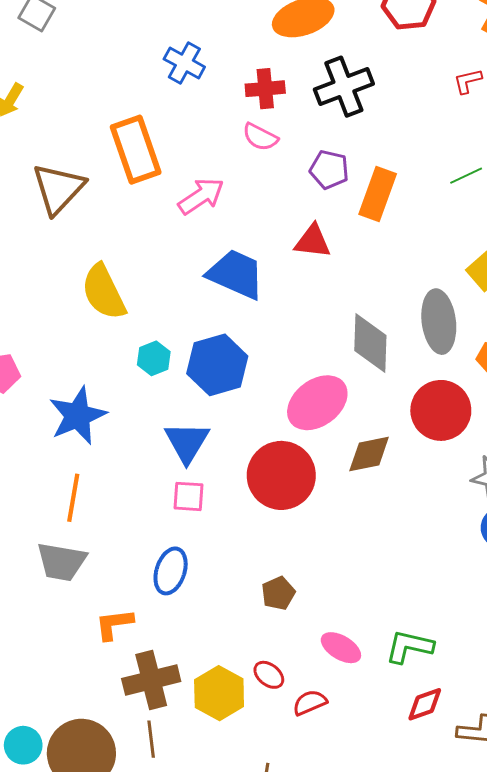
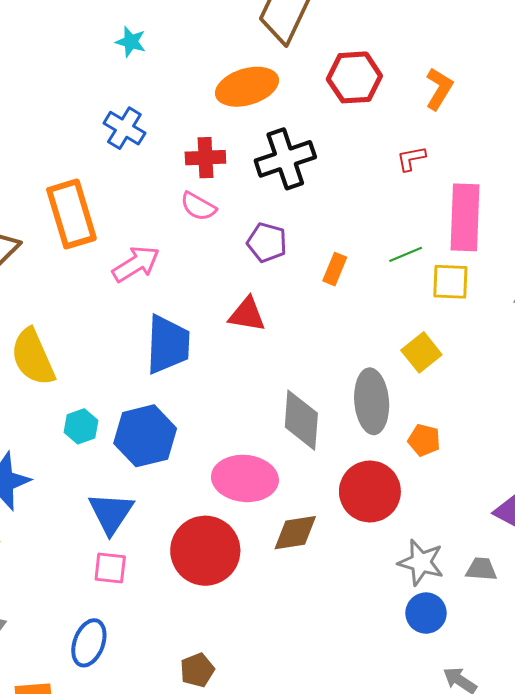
orange rectangle: (378, 194) -> (335, 269), moved, size x0.6
blue trapezoid: (236, 274) -> (168, 345), turned 66
pink ellipse: (317, 403) -> (245, 478), turned 40

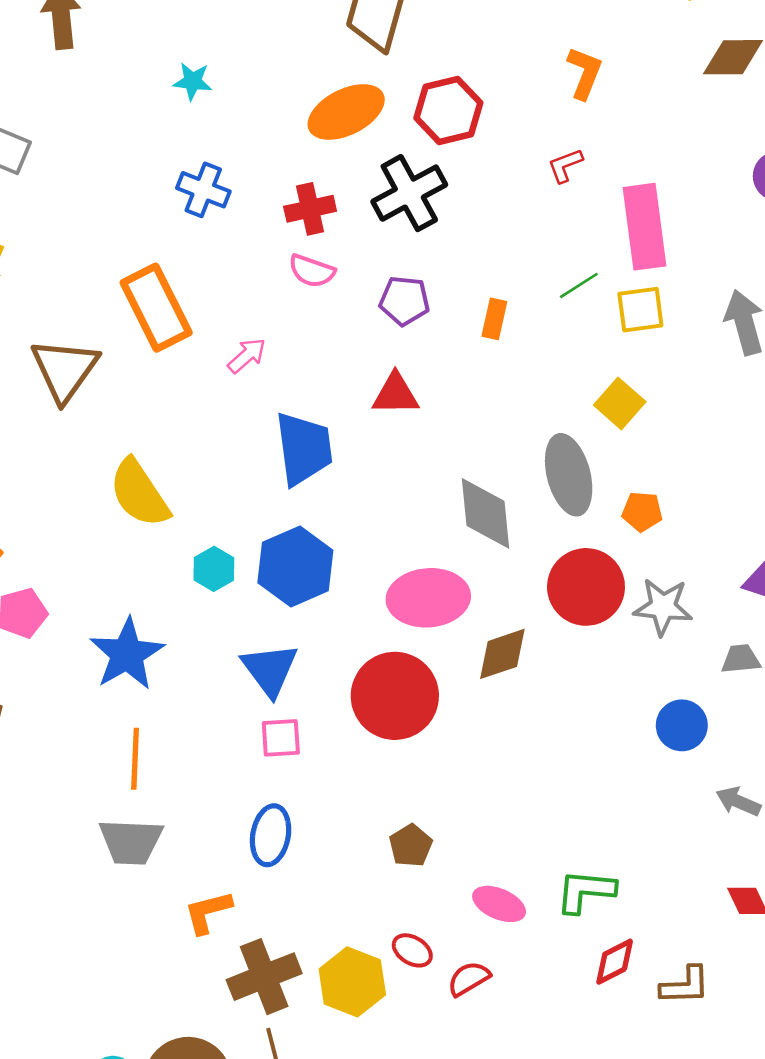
red hexagon: (354, 77) -> (448, 110), moved
pink arrow: (136, 264) -> (247, 356), size x0.7
gray star: (421, 562) -> (663, 607), moved

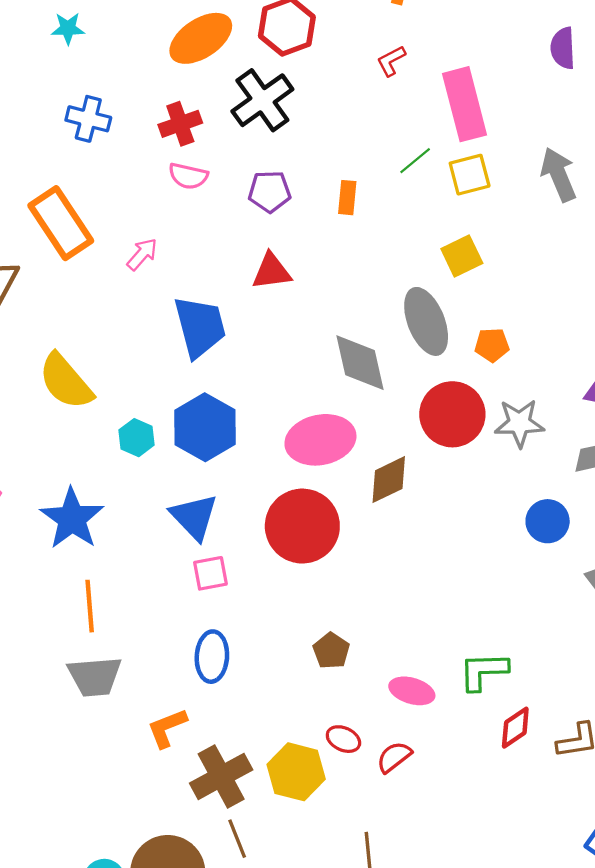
yellow square: (620, 403) -> (462, 256), turned 30

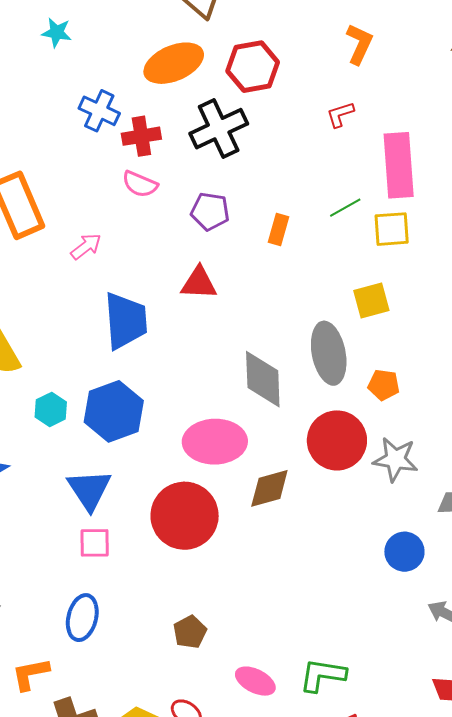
blue cross: (88, 119) -> (99, 111), moved

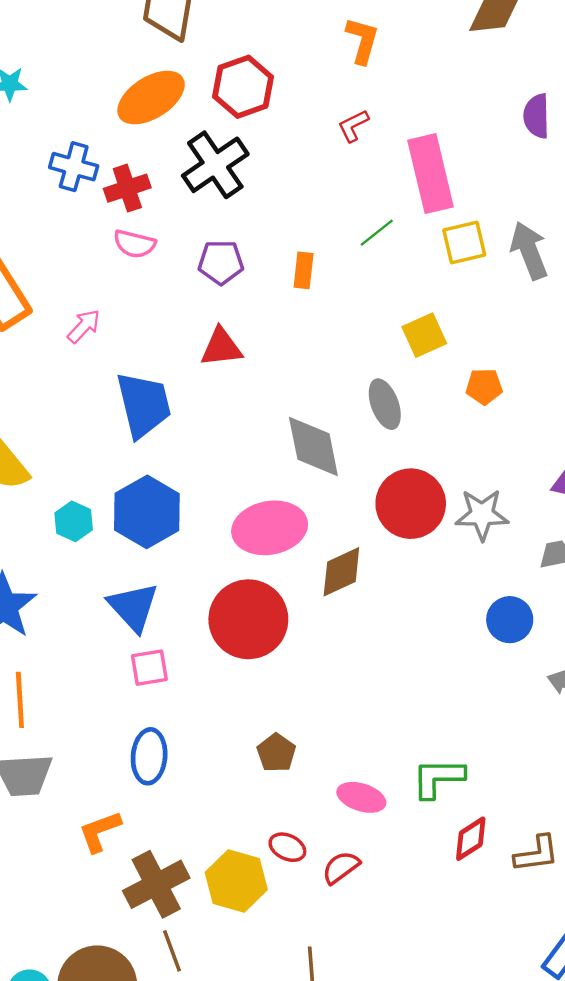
yellow square: (392, 229) -> (464, 242), moved
gray ellipse: (329, 353) -> (385, 404), size x0.7
orange pentagon: (384, 385) -> (484, 387), moved

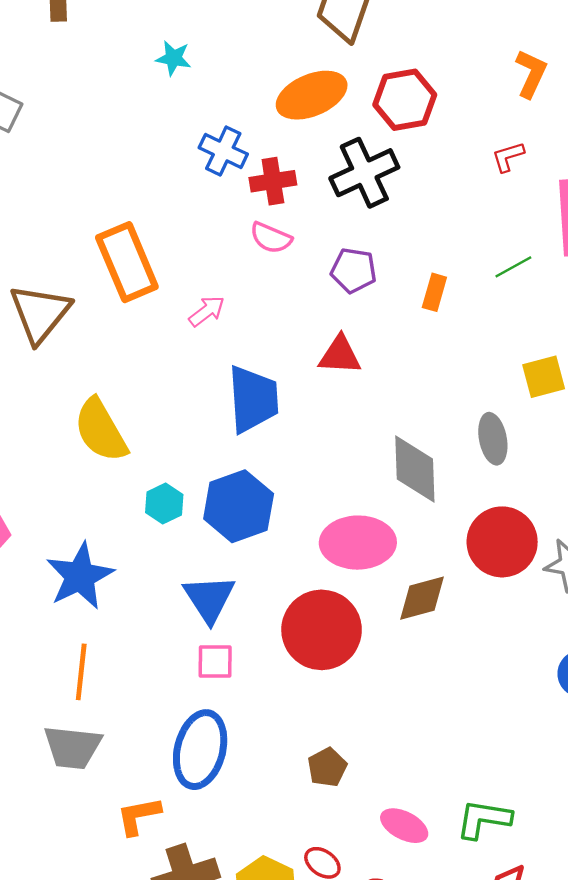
blue ellipse: (149, 756) -> (200, 750), size x1.4

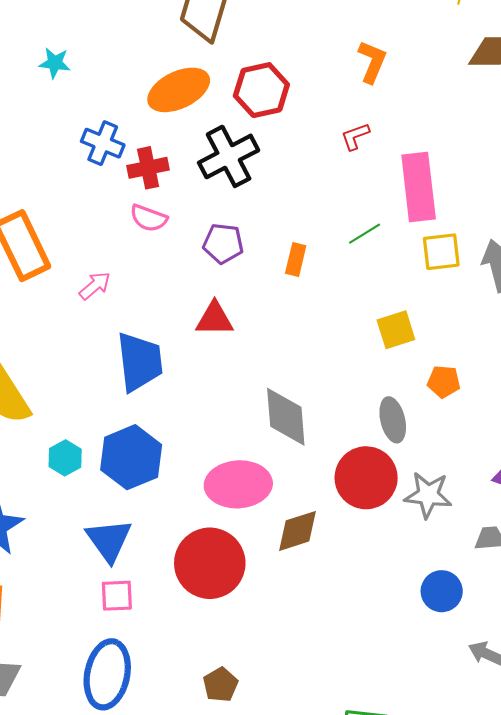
gray ellipse: (493, 439) -> (393, 420), moved

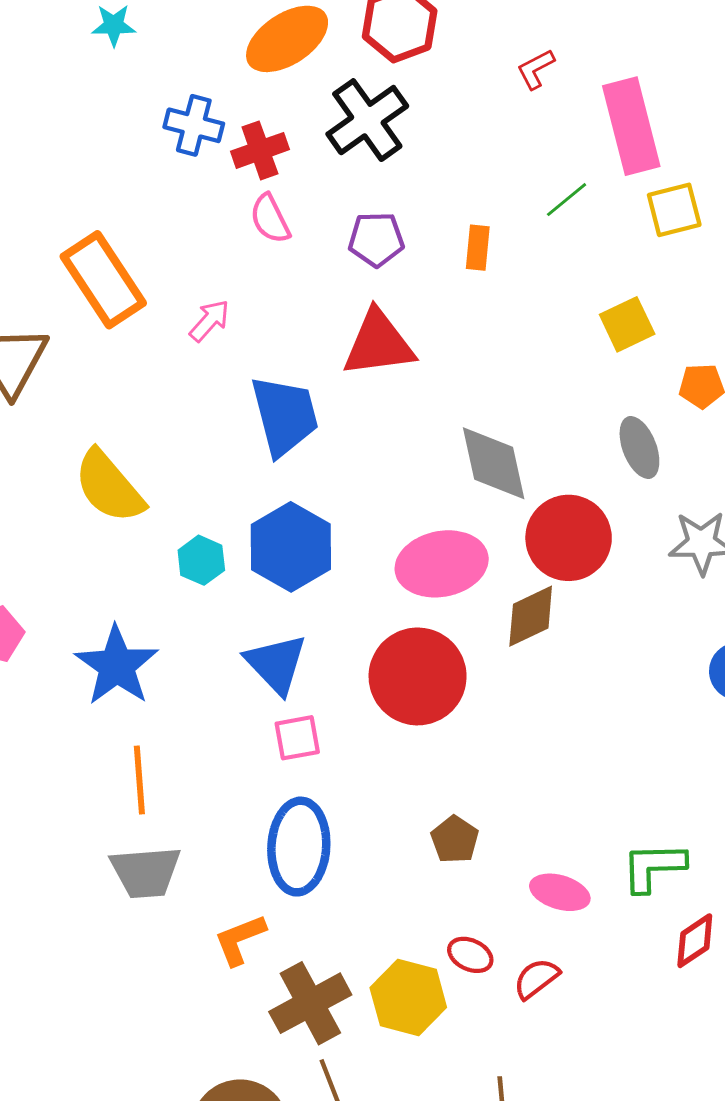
pink semicircle: (149, 218) -> (270, 219), turned 51
red triangle: (215, 319) -> (379, 344), size x1.4
red circle: (366, 478) -> (569, 538), moved

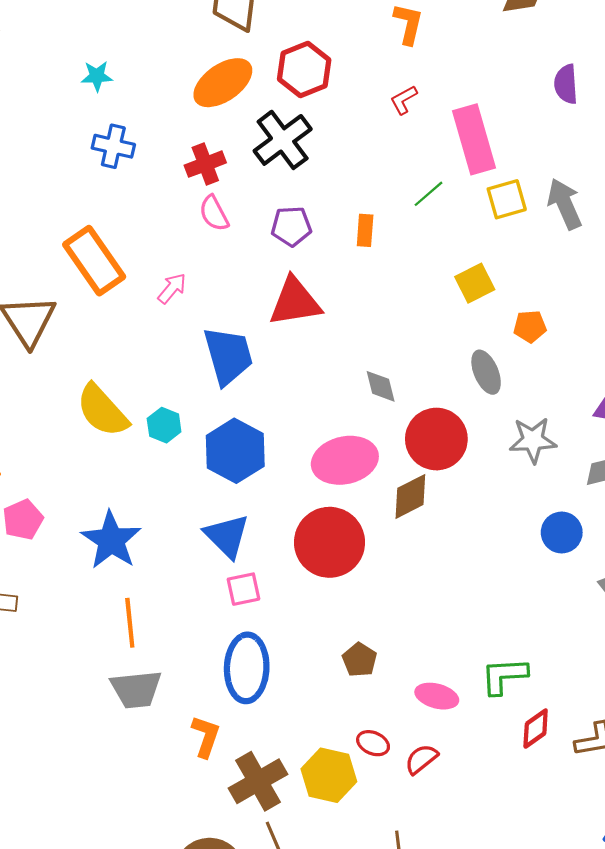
blue cross: (194, 125) -> (113, 146), moved
gray diamond: (494, 463) -> (381, 386), size x0.6
cyan hexagon: (201, 560) -> (164, 425), moved
orange L-shape: (240, 940) -> (206, 736), turned 132

